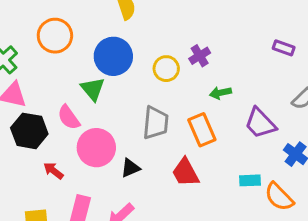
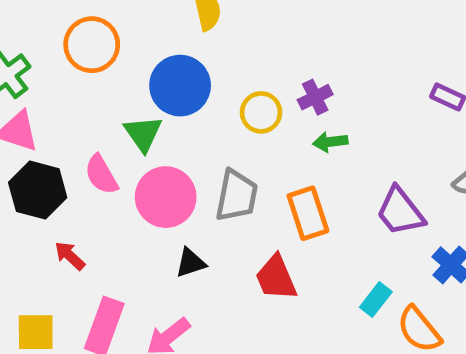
green arrow: (220, 93) -> (330, 142), moved
pink circle: (96, 148) -> (166, 197), moved
cyan rectangle: (250, 180) -> (376, 300), turned -55

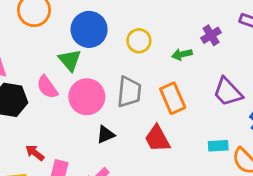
purple cross: (315, 97) -> (211, 35), moved
red arrow: (70, 256) -> (35, 153), moved
cyan rectangle: (376, 300) -> (218, 146), turned 54

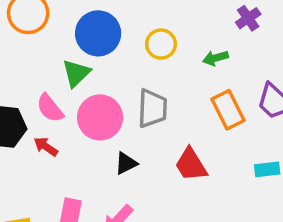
purple cross: (211, 35) -> (248, 18), moved
green triangle: (70, 60) -> (76, 73), turned 30
orange rectangle: (173, 98) -> (228, 110), moved
red arrow: (35, 153) -> (46, 147), moved

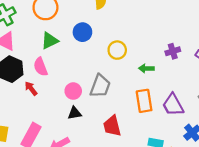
blue circle: (98, 33) -> (82, 32), size x0.7
green triangle: (76, 73) -> (50, 41), moved
pink circle: (100, 117) -> (73, 91), moved, size x0.6

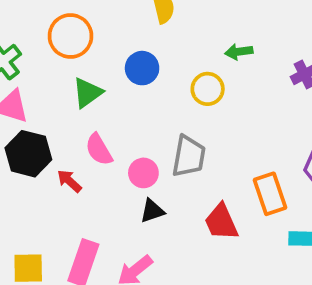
pink semicircle: (40, 67) -> (99, 150), moved
green arrow: (146, 68) -> (239, 52), moved
orange rectangle: (144, 101) -> (270, 194), moved

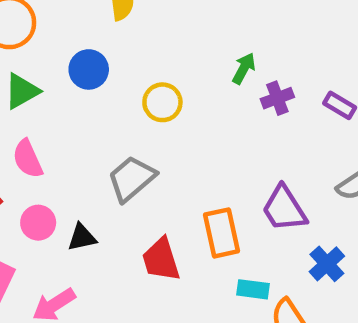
green arrow: (239, 52) -> (244, 68), moved, turned 120
gray trapezoid: (189, 156) -> (132, 178), turned -147
pink circle: (143, 173) -> (38, 223), moved

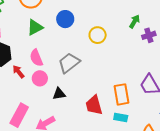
gray trapezoid: (132, 178) -> (69, 63), moved
pink circle: (38, 223) -> (40, 78), moved
cyan rectangle: (253, 289) -> (121, 118), moved

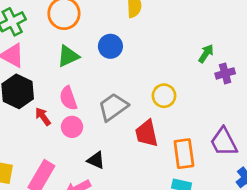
yellow circle: (98, 35) -> (164, 96), moved
black triangle: (59, 94) -> (96, 160), moved, turned 32
red trapezoid: (94, 105) -> (147, 133), moved

